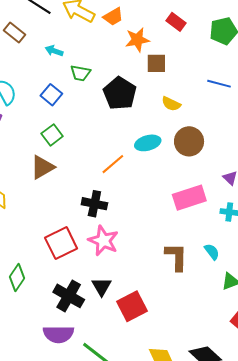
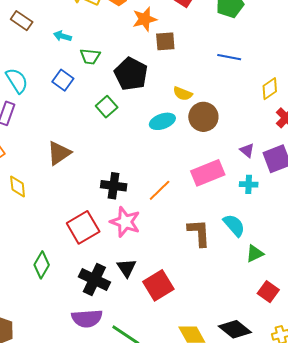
yellow semicircle: (171, 104) -> (183, 94), moved
green square: (52, 135) -> (107, 107), moved
orange line: (113, 164) -> (160, 190), moved
cyan semicircle: (212, 252) -> (234, 225), size x1.4

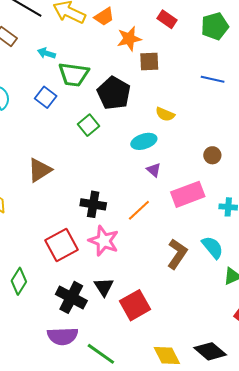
green trapezoid: (90, 56) -> (74, 74), size x1.5
brown circle: (203, 117) -> (212, 155), moved, size x0.6
purple triangle: (247, 150) -> (154, 170), moved
brown L-shape: (199, 233) -> (177, 254), turned 36

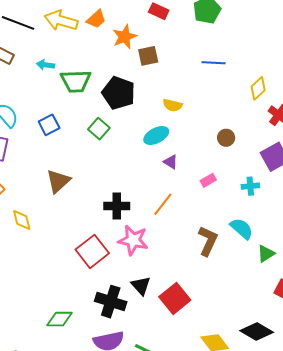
blue square: (46, 97) -> (49, 125), moved, turned 35
pink rectangle: (188, 194) -> (208, 180), size x0.5
green diamond: (19, 281) -> (59, 319), moved, turned 68

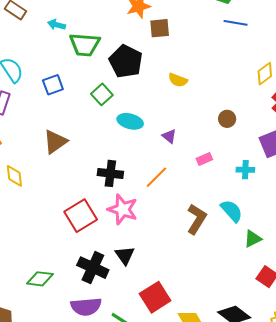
blue line: (214, 63) -> (236, 23), moved
cyan ellipse: (156, 135) -> (130, 121), moved, turned 35
red square: (175, 298) -> (155, 297), moved

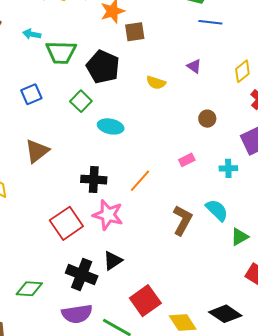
purple triangle: (169, 136) -> (194, 66), moved
black triangle: (125, 255) -> (113, 261), turned 35

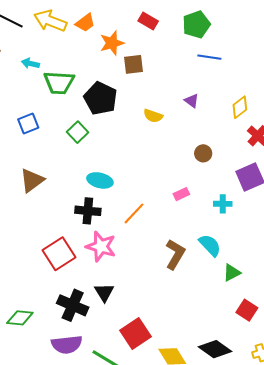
cyan ellipse: (111, 126) -> (100, 180), moved
black triangle: (113, 261) -> (104, 292), turned -30

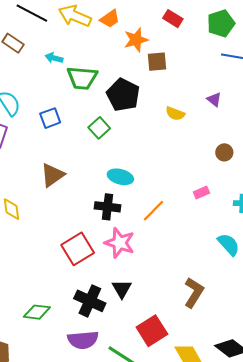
brown L-shape: (175, 254) -> (194, 293), moved

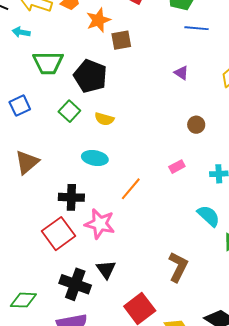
cyan arrow: (54, 58) -> (21, 32), moved
yellow semicircle: (175, 114) -> (104, 119), moved
black cross: (108, 207) -> (71, 197), moved

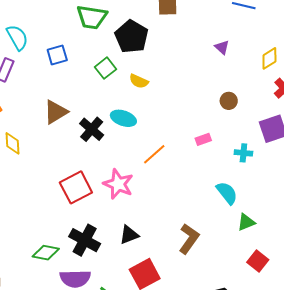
black cross: (71, 197) -> (92, 129), moved, turned 30
black triangle: (106, 269) -> (129, 235), moved, turned 35
green diamond: (23, 300) -> (46, 253), moved

